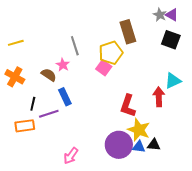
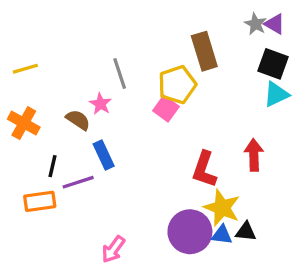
cyan triangle: (173, 81) -> (276, 94), moved

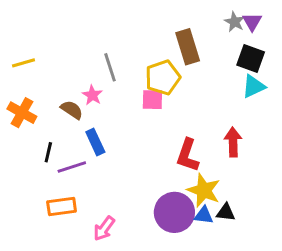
purple triangle: (275, 24) -> (252, 22), turned 30
pink square: (166, 109) -> (152, 100), turned -35
orange rectangle: (40, 201) -> (62, 207), moved

